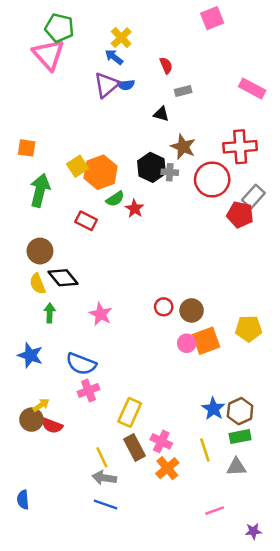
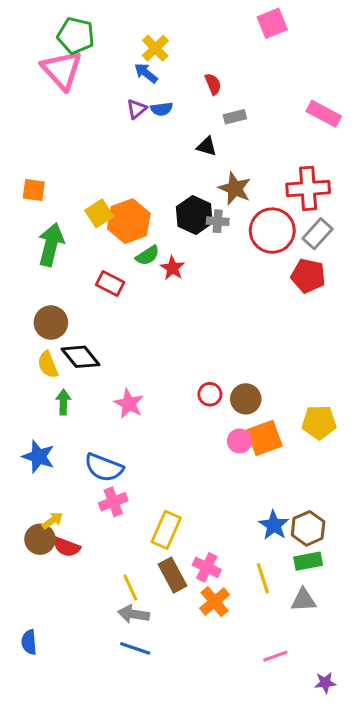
purple triangle: (107, 85) -> (137, 109), size x0.6
gray rectangle: (253, 196) -> (317, 234), moved

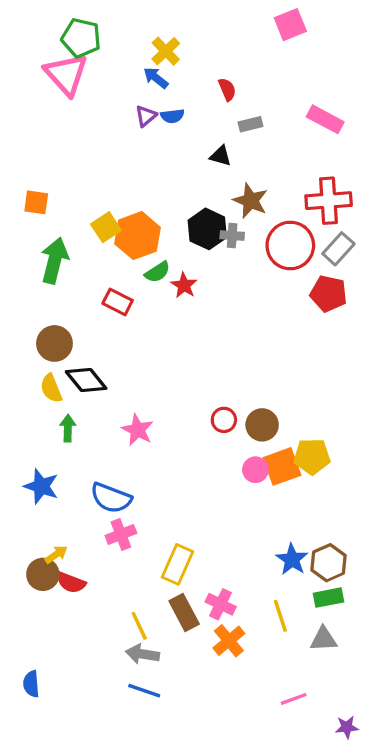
pink rectangle: (324, 114) -> (325, 119), moved
yellow pentagon: (319, 422) -> (312, 456), moved

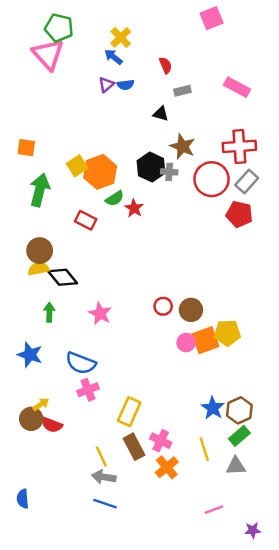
yellow semicircle: (51, 388) -> (38, 269), moved, turned 100
green rectangle: (329, 598) -> (239, 436), turned -30

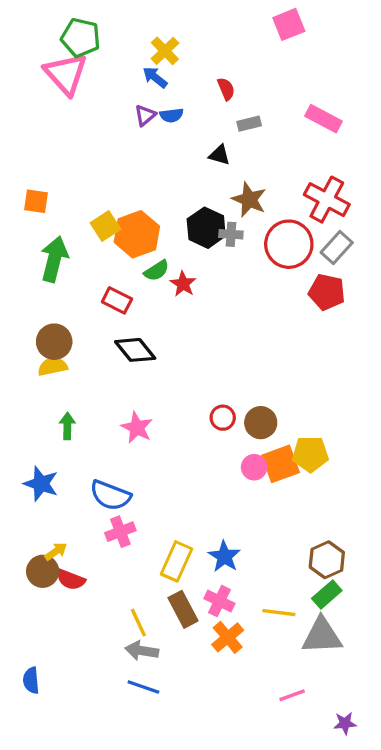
red cross: (239, 146) -> (327, 200), turned 32
black diamond: (63, 277) -> (135, 350), moved
blue star: (213, 408) -> (224, 556), moved
yellow line: (204, 449) -> (279, 613), turned -65
gray triangle: (236, 466) -> (322, 636), size x1.5

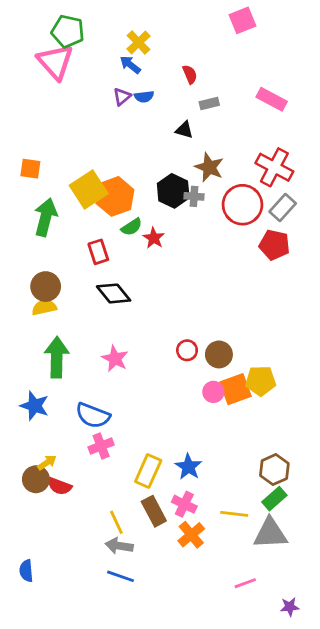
yellow square: (105, 226) -> (89, 189), size x1.5
red rectangle: (117, 300) -> (98, 252), turned 45
green arrow: (67, 426) -> (57, 357), size x1.8

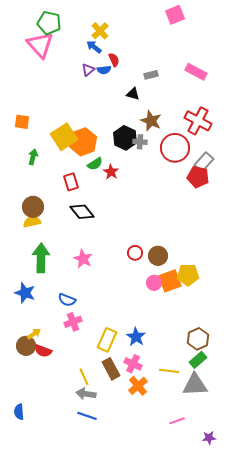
red semicircle: (190, 74) -> (114, 60), moved
gray rectangle: (283, 207) -> (204, 162), moved
green arrow: (46, 217) -> (33, 157), size x0.6
blue semicircle: (93, 415) -> (67, 300), size x0.7

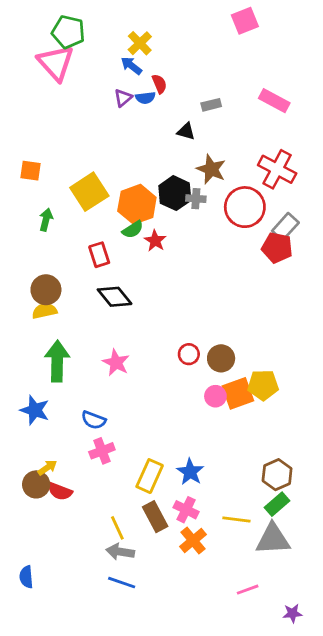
orange hexagon: (83, 142) -> (137, 204), moved

